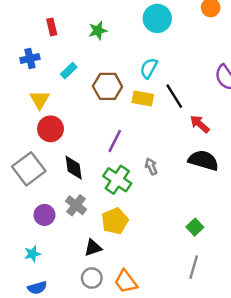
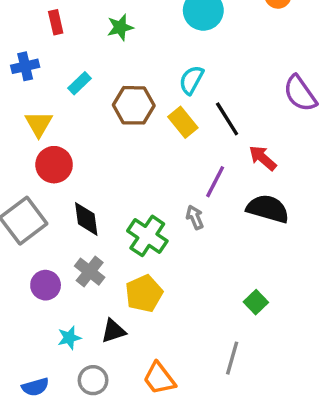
yellow rectangle: (143, 99) -> (183, 122), turned 40
purple line: (115, 141) -> (215, 182), moved
cyan star: (32, 254) -> (69, 338), moved
gray line: (194, 267) -> (232, 358), moved
gray circle: (92, 278) -> (93, 380), moved

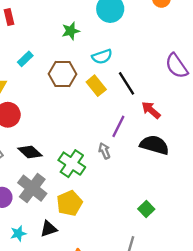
green star: (120, 27) -> (71, 31), moved
cyan semicircle: (191, 80) -> (102, 57), turned -138
black diamond: (86, 219) -> (30, 152), turned -40
gray cross: (90, 272) -> (32, 188), size x1.4

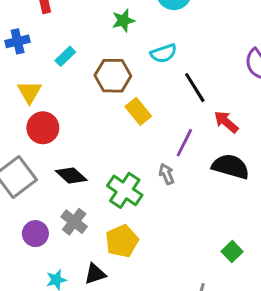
yellow rectangle: (96, 86) -> (138, 111), moved
gray cross: (32, 188) -> (74, 222), size x0.7
green square: (146, 209) -> (232, 251), moved

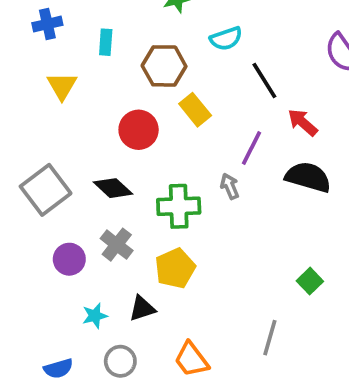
cyan rectangle: (65, 56) -> (106, 42), turned -42
red circle: (43, 128) -> (139, 130), moved
green cross: (125, 190) -> (179, 206), turned -36

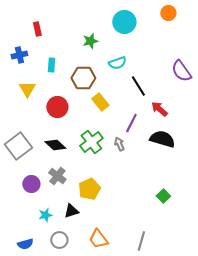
red circle: (139, 130) -> (57, 107), moved
green cross: (179, 206) -> (91, 142), moved, turned -35
gray line: (270, 338) -> (141, 241), moved

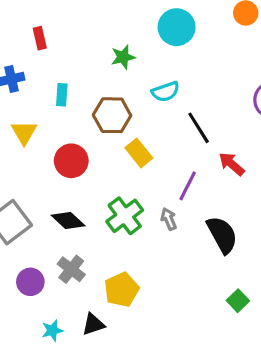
black semicircle: (162, 139) -> (222, 235), moved, turned 45

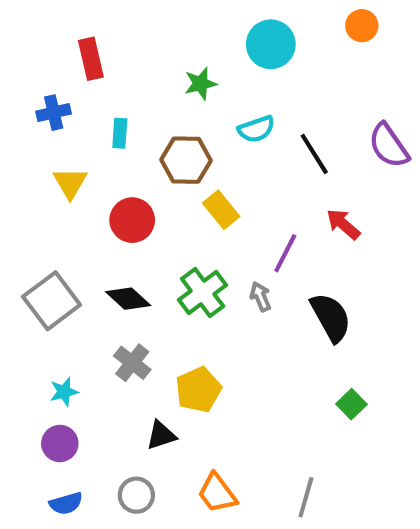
red rectangle: (40, 38) -> (91, 59), size x1.4
black line: (199, 128) -> (314, 154), moved
purple circle: (30, 282) -> (60, 443), moved
cyan star: (52, 331) -> (64, 392), moved

